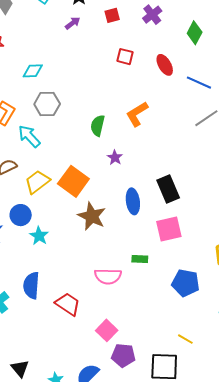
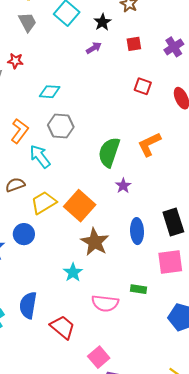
green semicircle: (98, 126) -> (109, 152), size x1.4
cyan star: (39, 236) -> (73, 272), moved

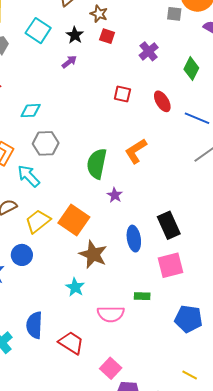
red square: (134, 44) -> (107, 36), moved, turned 35

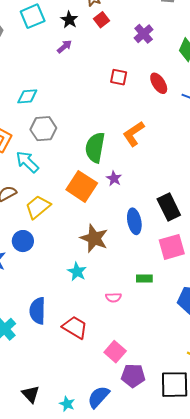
cyan square: (38, 31) -> (33, 16), turned 35
red square: (107, 36) -> (102, 20), turned 35
orange square: (74, 220) -> (82, 186), moved
pink semicircle: (111, 314) -> (113, 297), size x0.6

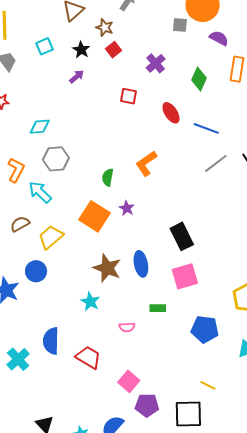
cyan square: (33, 16) -> (45, 46), size x0.7
red square: (119, 77) -> (129, 96), moved
green semicircle: (95, 148) -> (108, 177), size x0.6
blue ellipse: (134, 221) -> (141, 264), moved

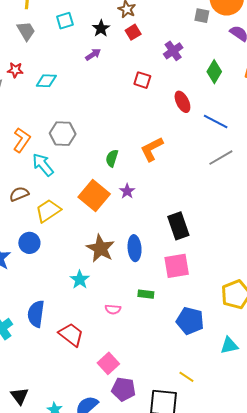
cyan diamond: (40, 127) -> (46, 81), moved

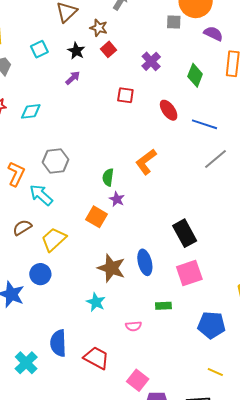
purple star: (127, 191) -> (117, 199), moved
orange square: (94, 195) -> (97, 217), size x0.7
yellow line: (186, 377) -> (215, 372), moved

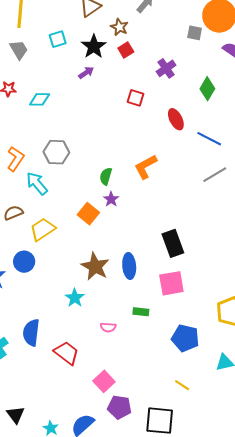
black star: (76, 51) -> (94, 47), size x1.4

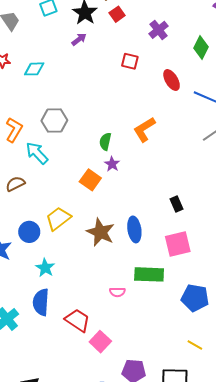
yellow trapezoid: (43, 229) -> (58, 219), moved
black rectangle: (173, 243) -> (176, 204), size x0.6
cyan star: (75, 298) -> (45, 268), moved
green rectangle: (141, 312) -> (149, 274), size x1.8
pink square: (104, 381) -> (100, 342), moved

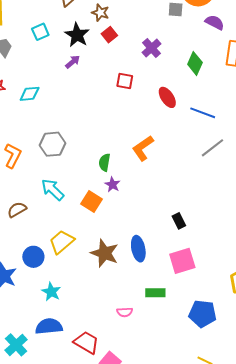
cyan arrow: (37, 153) -> (53, 190), moved
green rectangle: (149, 274) -> (155, 293), size x0.7
blue semicircle: (41, 302) -> (49, 326), turned 84

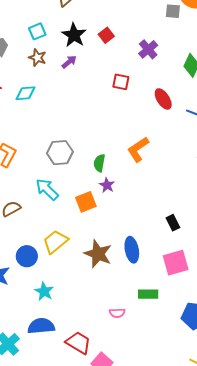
brown star: (100, 13) -> (37, 58), moved
gray hexagon: (53, 144) -> (60, 153), moved
orange square: (92, 201) -> (86, 202), turned 35

